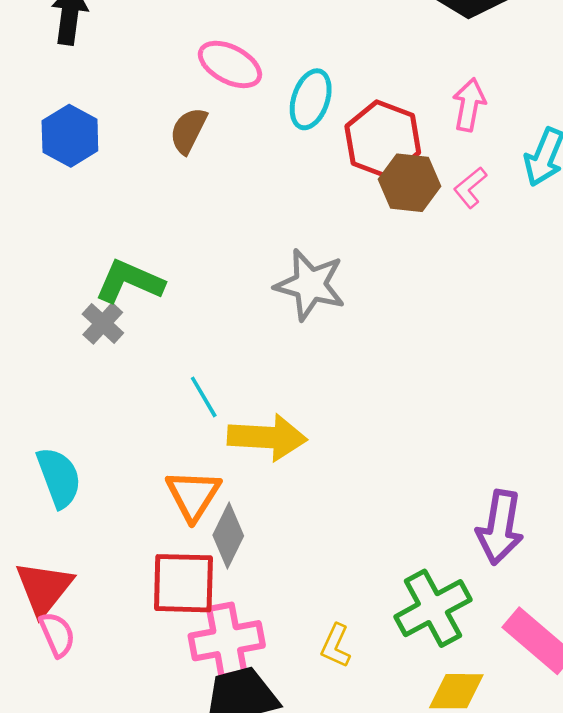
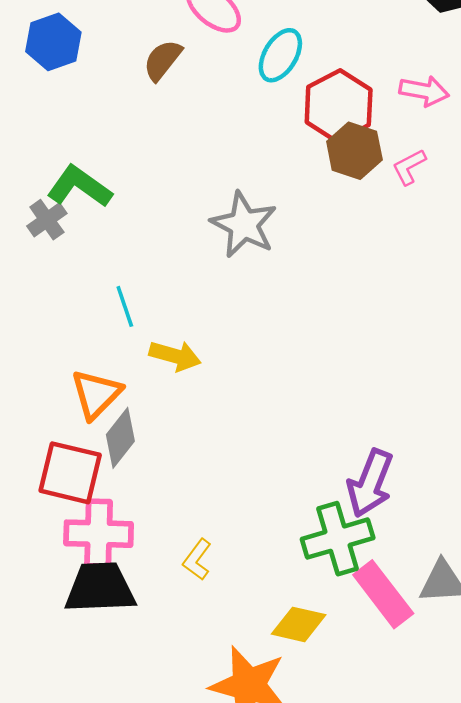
pink arrow: (469, 105) -> (424, 91), turned 78
yellow arrow: (267, 437) -> (175, 356), size x0.7
green cross: (433, 608) -> (338, 539), moved

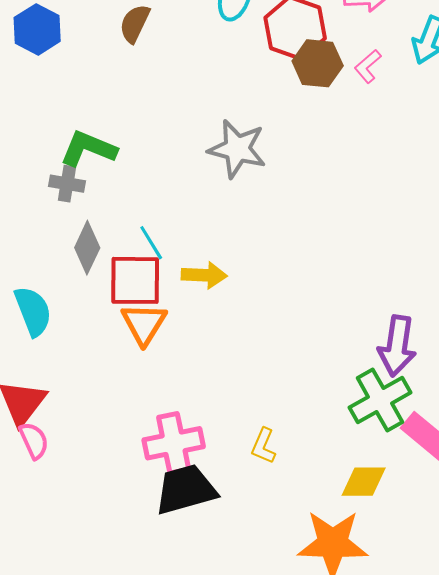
gray cross: (47, 220) -> (67, 184), turned -32
gray diamond: (120, 438) -> (87, 248), moved
red square: (70, 473) -> (135, 280), moved

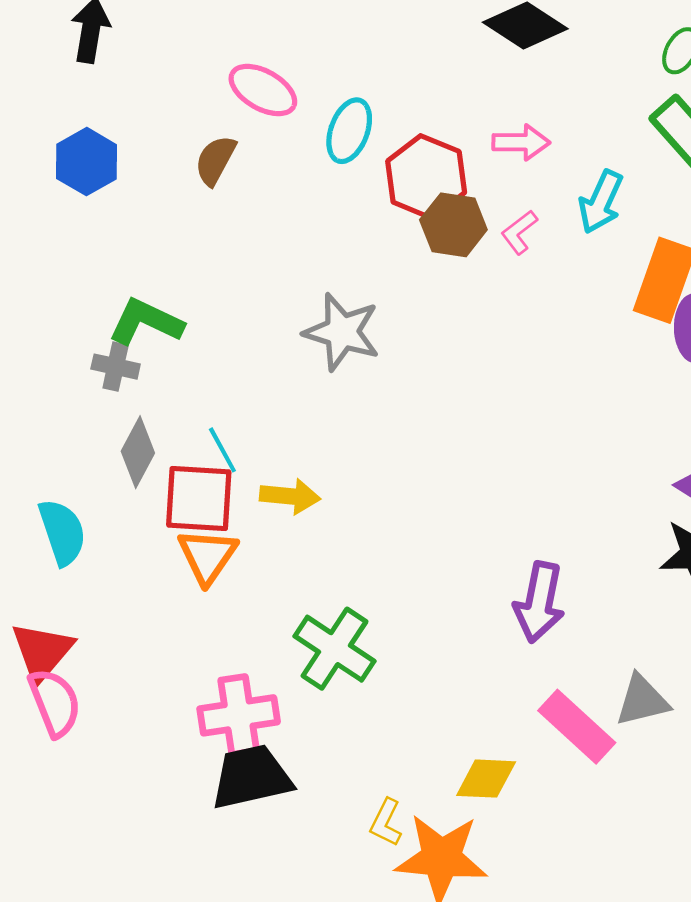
green cross: (380, 400) -> (334, 649), moved, turned -30
pink semicircle: (34, 441) -> (55, 703), size x1.4
yellow L-shape: (264, 446) -> (386, 823), moved

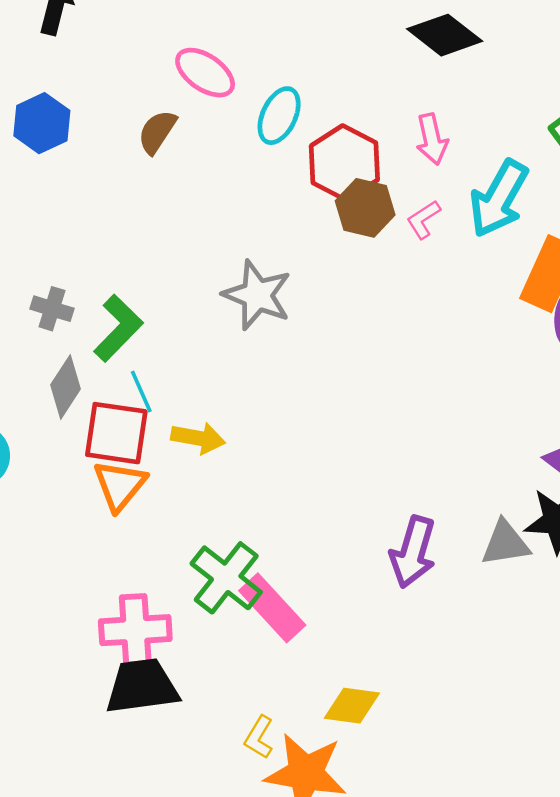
pink arrow: (521, 142) -> (432, 139), turned 72
cyan arrow: (601, 202) -> (499, 199), size x1.4
green L-shape: (146, 322) -> (118, 328), moved, turned 104
gray triangle: (642, 700) -> (505, 543), moved
pink rectangle: (577, 727) -> (272, 608), moved

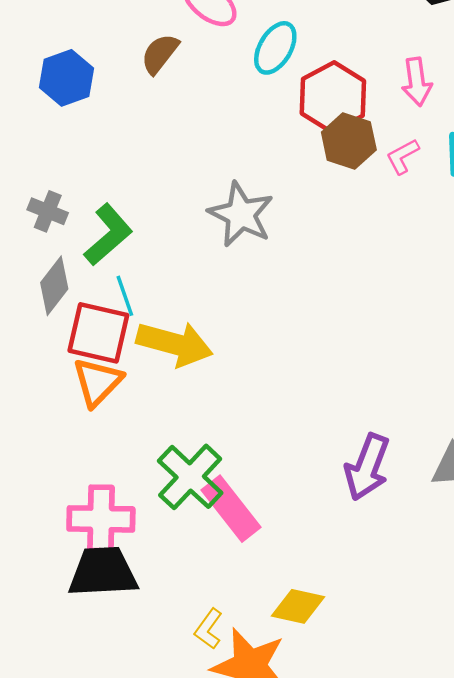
blue hexagon: (42, 123) -> (67, 78), moved
yellow arrow: (198, 438) -> (175, 344), size x1.5

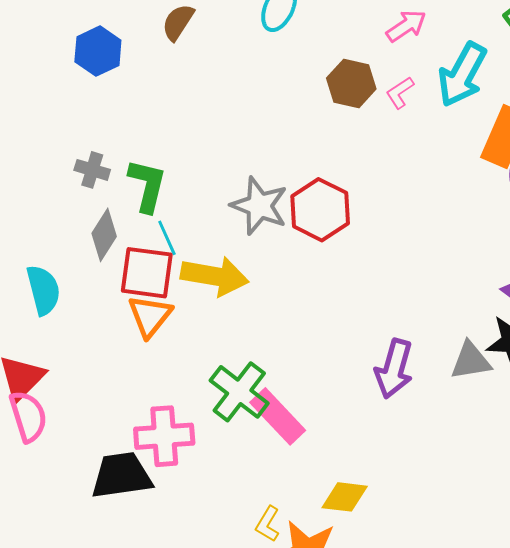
pink arrow: (417, 82) -> (406, 26), turned -111
red hexagon: (333, 97) -> (320, 210), moved
gray star: (241, 214) -> (259, 206), moved
green L-shape: (108, 235) -> (147, 186), turned -30
black trapezoid: (103, 572) -> (122, 475), moved

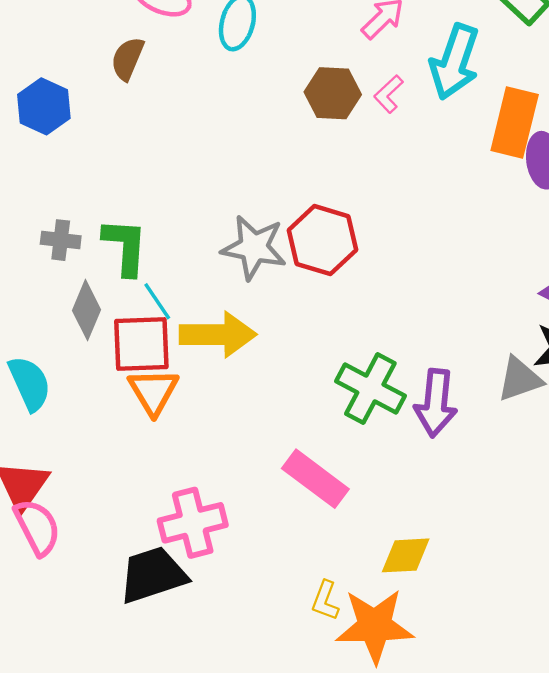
green cross: (239, 392) -> (370, 388), moved

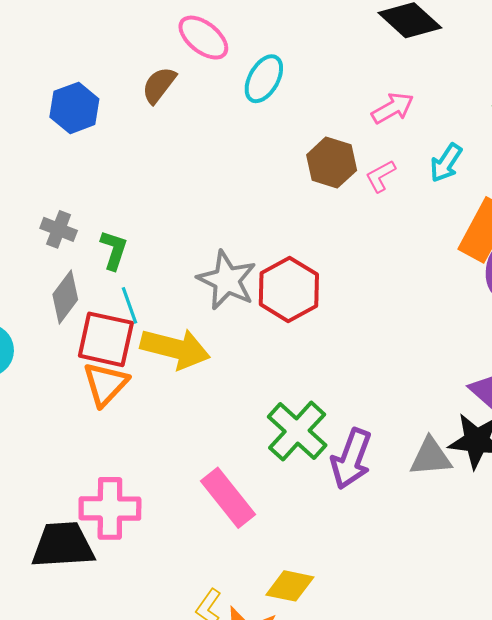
cyan arrow: (455, 62) -> (446, 163), size x0.6
green L-shape: (125, 247) -> (114, 250), size x0.7

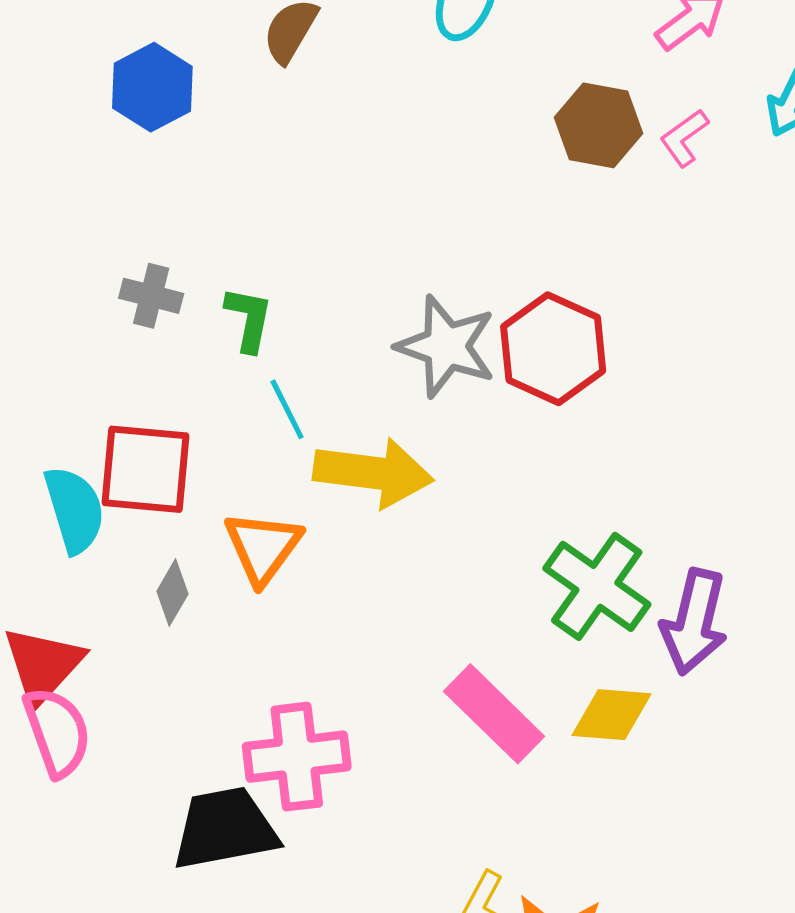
gray diamond: (65, 297) -> (172, 593), moved, size x0.7
red square: (106, 339) -> (145, 469), moved
yellow diamond: (290, 586) -> (611, 715), moved

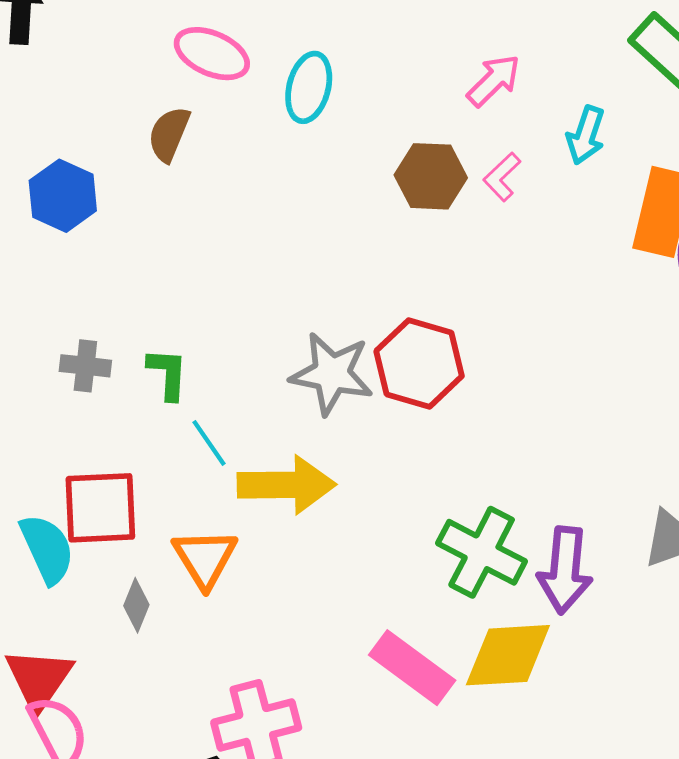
yellow diamond: (611, 715) -> (508, 655), size x1.4

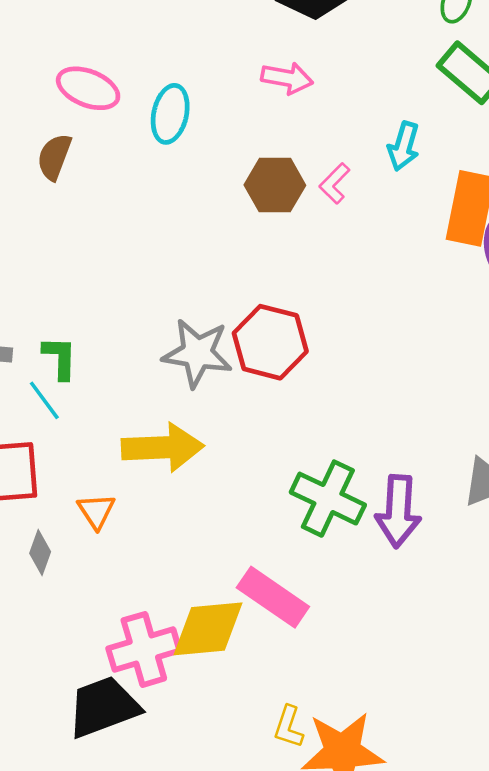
pink arrow: (494, 81) -> (287, 78), moved, turned 57
cyan line: (209, 443) -> (44, 400), moved
orange triangle: (205, 558) -> (96, 511), size x0.7
yellow diamond: (508, 655) -> (208, 629), moved

